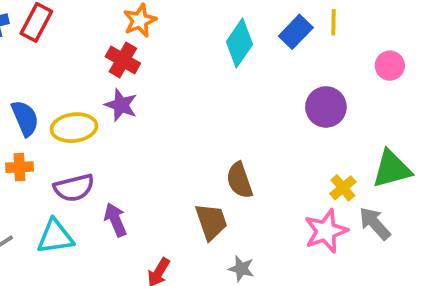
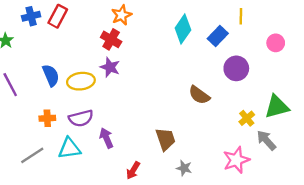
blue rectangle: (296, 32) -> (218, 36), moved
orange cross: (19, 167) -> (47, 118), moved
brown semicircle: (239, 180) -> (199, 95), moved, turned -35
pink star: (326, 231) -> (236, 160), moved

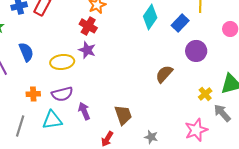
blue semicircle: (51, 75) -> (26, 52), moved
brown semicircle: (199, 95) -> (164, 74), turned 96
brown trapezoid: (166, 139) -> (123, 115), moved
gray line: (32, 155) -> (20, 126), turned -40

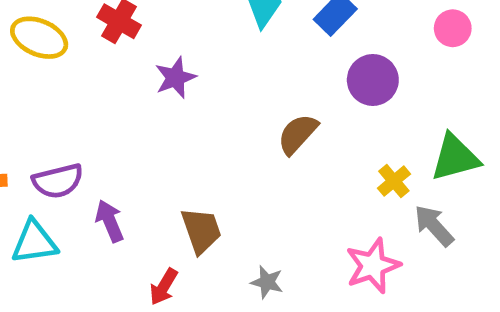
purple star: (87, 50) -> (175, 78), moved, turned 30
yellow ellipse: (62, 62) -> (39, 38), moved, turned 30

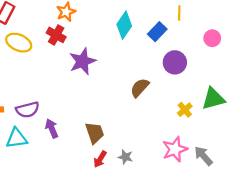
purple star: (175, 78) -> (82, 61), size x1.4
gray arrow: (434, 226) -> (203, 156), moved
red arrow: (164, 287) -> (100, 159), moved

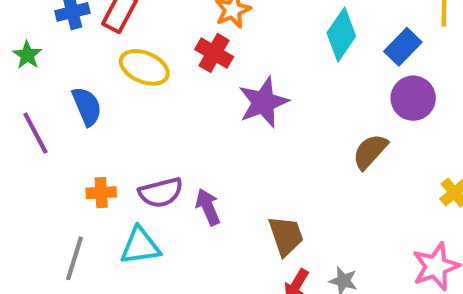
purple circle: (175, 62) -> (413, 98), moved
purple arrow: (52, 128) -> (208, 207), moved

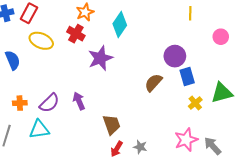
cyan diamond: (341, 35) -> (120, 24), moved
blue rectangle: (403, 47) -> (187, 76), moved, turned -60
purple semicircle: (161, 193) -> (49, 103), turned -30
purple arrow: (208, 207) -> (79, 101), moved

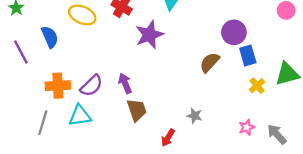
orange cross: (20, 103) -> (58, 86), size x1.5
brown trapezoid: (112, 124) -> (137, 110), moved
pink star: (186, 140) -> (247, 127), size x0.6
gray star: (140, 147) -> (195, 116), moved

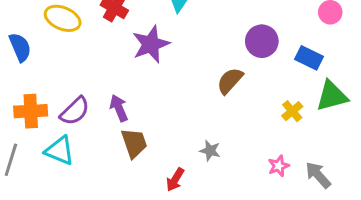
blue rectangle: (248, 56) -> (309, 58), moved, turned -48
cyan triangle: (80, 116) -> (60, 151), turned 30

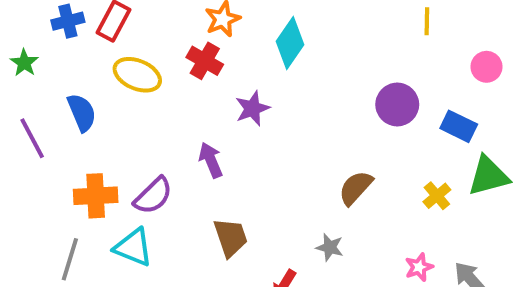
purple star: (151, 44) -> (252, 108), size x0.7
brown semicircle: (230, 81) -> (356, 188), moved
purple arrow: (119, 108) -> (211, 160), moved

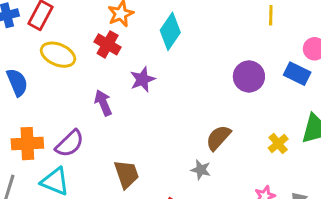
blue rectangle: (459, 126) -> (297, 74), moved
purple arrow: (211, 160) -> (103, 103), moved
gray star: (330, 247) -> (201, 170), moved

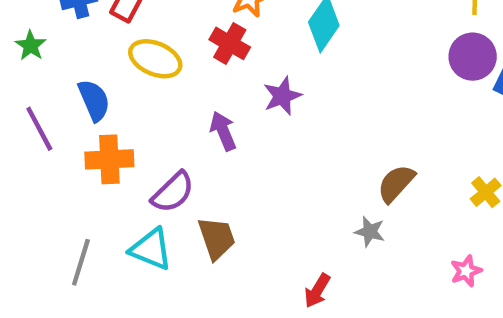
purple circle: (249, 76) -> (473, 57), moved
orange cross: (27, 144) -> (109, 159), moved
brown trapezoid: (127, 174) -> (217, 238), moved

